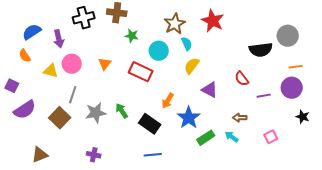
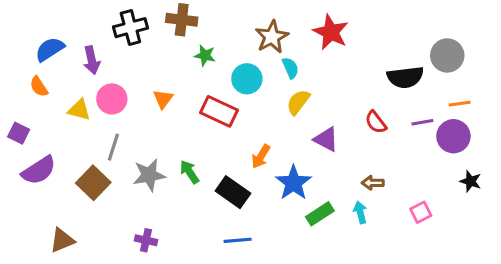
purple line: (264, 96) -> (422, 122), moved
cyan arrow: (232, 137) -> (360, 212), turned 40

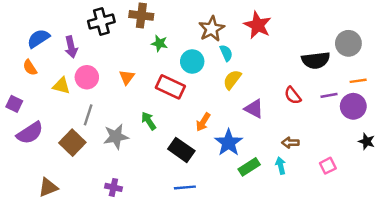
green arrow: (189, 172) -> (149, 121), moved

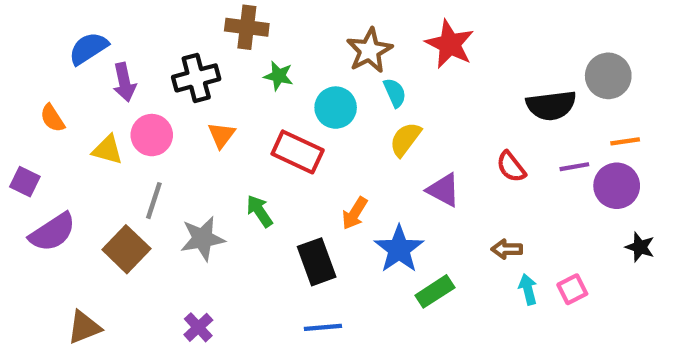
black cross: (101, 22) -> (196, 78), moved
blue semicircle: (38, 38) -> (88, 48), moved
black rectangle: (181, 150) -> (317, 262), turned 35
cyan arrow: (281, 166) -> (528, 289), moved
purple cross: (113, 187) -> (198, 327), turned 35

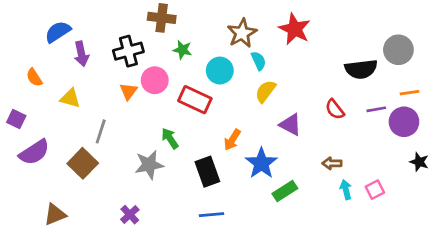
pink circle: (152, 135) -> (155, 80), moved
orange triangle: (222, 135) -> (128, 91), moved
gray star: (202, 239) -> (149, 165), moved

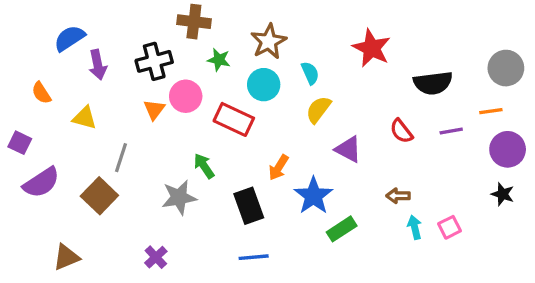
red star: (295, 29) -> (372, 48), moved
brown star: (242, 33) -> (269, 41), moved
gray circle: (398, 50) -> (506, 68), moved
purple circle: (404, 122) -> (508, 149), moved

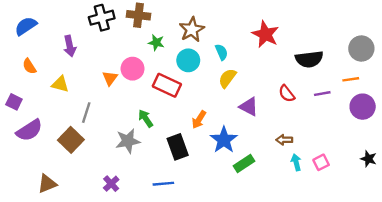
blue semicircle: (70, 38) -> (26, 26), moved
black cross: (154, 61) -> (102, 18), moved
black star: (503, 194) -> (368, 159), moved
blue line: (254, 257) -> (163, 184), moved

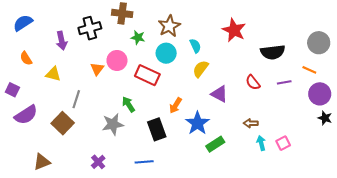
black cross: (102, 18) -> (90, 28), moved
orange line: (351, 79) -> (309, 70), turned 32
black star: (368, 159) -> (325, 118), moved

